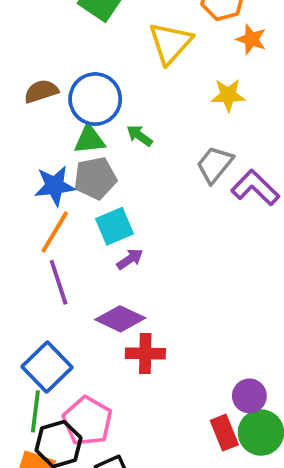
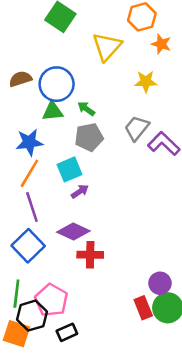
gray pentagon: (95, 178) -> (89, 137), moved
blue square: (47, 367) -> (28, 246), moved

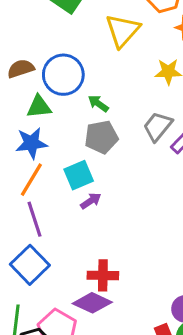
green triangle: (53, 111) -> (39, 107), moved
purple diamond: (73, 231) -> (92, 303), moved

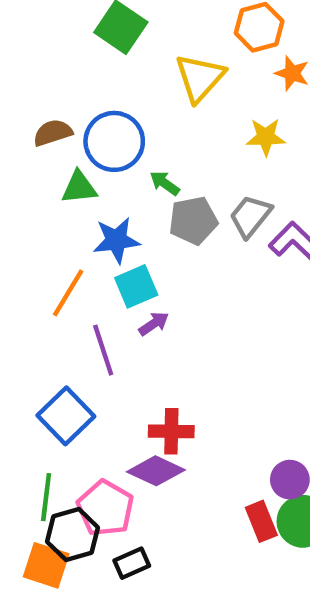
gray pentagon: (101, 137) -> (193, 220), moved
blue star: (31, 143) -> (116, 240), moved
purple line: (34, 219) -> (103, 350), moved

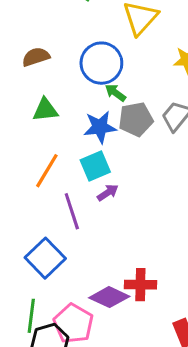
blue circle: (114, 141) -> (101, 63), moved
green triangle: (79, 188) -> (45, 110), moved
blue star: (116, 240) -> (100, 127), moved
red cross: (171, 431) -> (140, 285), moved

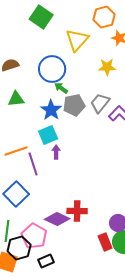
blue star: (100, 127) -> (51, 110), turned -30
orange line: (47, 171) -> (16, 151), moved, turned 40
purple arrow: (108, 193) -> (56, 152), turned -56

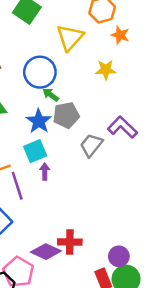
gray trapezoid: (100, 103) -> (91, 145), moved

